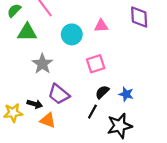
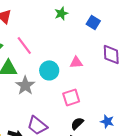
gray star: (42, 64) -> (25, 85), moved
blue star: (126, 94) -> (107, 121), moved

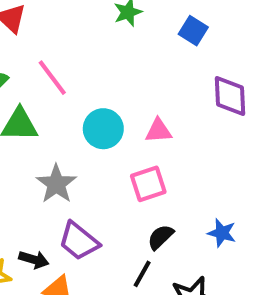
pink triangle: (76, 62) -> (158, 131), moved
gray star: (25, 85) -> (56, 184), moved

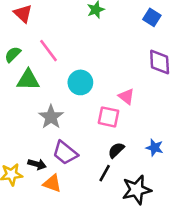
blue square: (193, 31) -> (152, 17), moved
pink triangle: (158, 131) -> (126, 97), moved, turned 42
pink square: (148, 184) -> (109, 117), turned 30

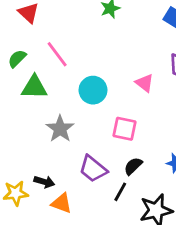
pink triangle: (126, 97) -> (145, 83), moved
purple trapezoid: (65, 153) -> (93, 169), moved

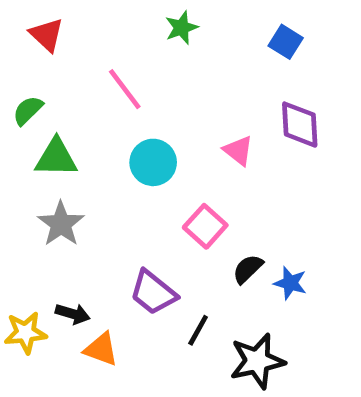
pink line: (57, 54) -> (125, 89), moved
gray star: (60, 129) -> (61, 224), moved
pink square: (125, 129) -> (205, 226), turned 30
black semicircle: (133, 166) -> (248, 269), moved

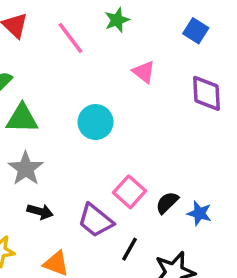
pink line: (125, 89) -> (70, 38), moved
pink triangle: (238, 151) -> (144, 72), moved
pink square: (205, 226) -> (130, 192), moved
black arrow: (73, 314) -> (40, 212), moved

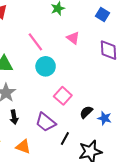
pink line: (70, 38) -> (35, 42), moved
pink square: (130, 192) -> (63, 96), moved
black arrow: (40, 212) -> (14, 117), turned 64

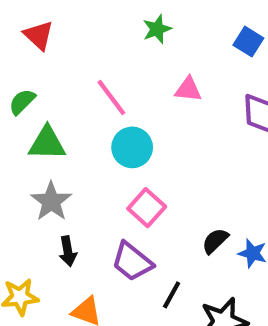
pink triangle: (73, 38) -> (188, 89), turned -32
pink square: (63, 96) -> (147, 208), moved

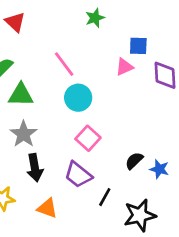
blue square: (248, 42) -> (138, 46), moved, turned -30
pink triangle: (188, 89) -> (124, 67), moved, turned -30
black arrow: (68, 251) -> (35, 168), size x1.4

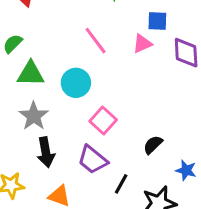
pink line: (64, 64) -> (96, 41), moved
cyan circle: (78, 98) -> (76, 83), moved
blue star: (159, 169) -> (186, 170), moved

